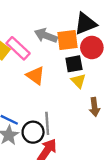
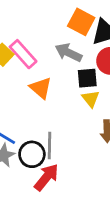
gray arrow: (46, 36) -> (68, 53), moved
orange square: (67, 40) -> (81, 22), moved, turned 30

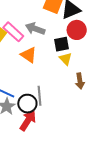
gray arrow: (68, 53) -> (35, 29), moved
red arrow: (46, 177) -> (28, 121), moved

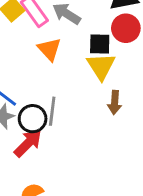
yellow triangle: (66, 59) -> (101, 66), size x1.5

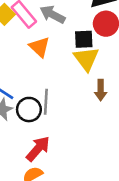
red arrow: (28, 143) -> (38, 149), moved

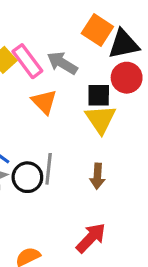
brown arrow: (101, 90) -> (97, 176), moved
red arrow: (38, 149) -> (91, 238), moved

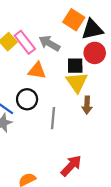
orange triangle: (44, 102) -> (37, 71), turned -36
gray line: (49, 169) -> (53, 118), moved
brown arrow: (97, 176) -> (87, 105), moved
black circle: (27, 177) -> (27, 99), moved

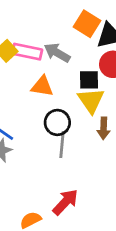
pink rectangle: (25, 42) -> (27, 52), turned -40
black circle: (27, 99) -> (57, 122), moved
red arrow: (71, 166) -> (65, 202), moved

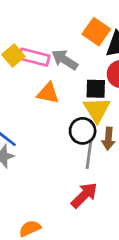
black circle: (57, 122) -> (83, 131), moved
gray line: (62, 145) -> (89, 155), moved
red arrow: (65, 202) -> (84, 195), moved

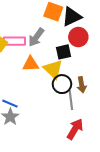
gray arrow: (65, 60) -> (36, 37), turned -72
yellow triangle: (97, 110) -> (53, 69), moved

